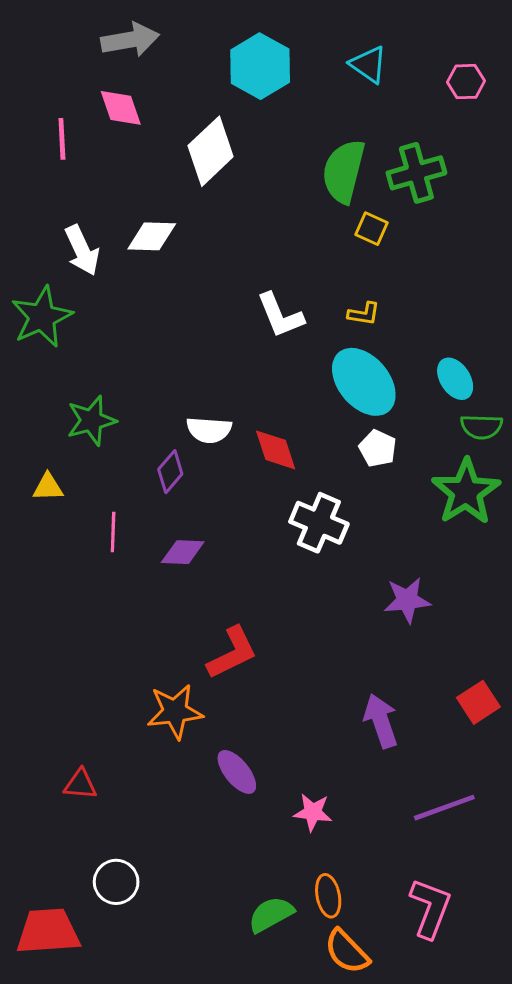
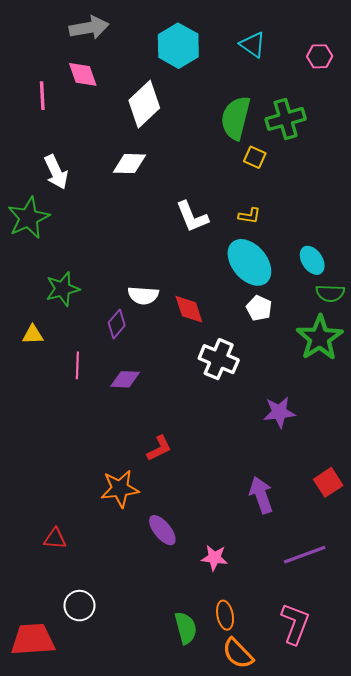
white diamond: (152, 236) -> (129, 164), moved
red L-shape: (232, 653) -> (159, 448), size x0.7
green semicircle: (271, 914) -> (186, 628), turned 104

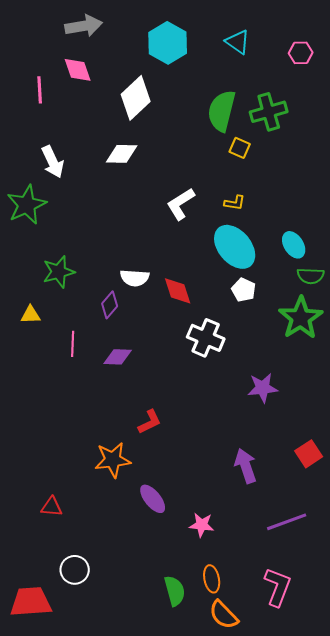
white L-shape: (192, 217) -> (181, 204), turned 80

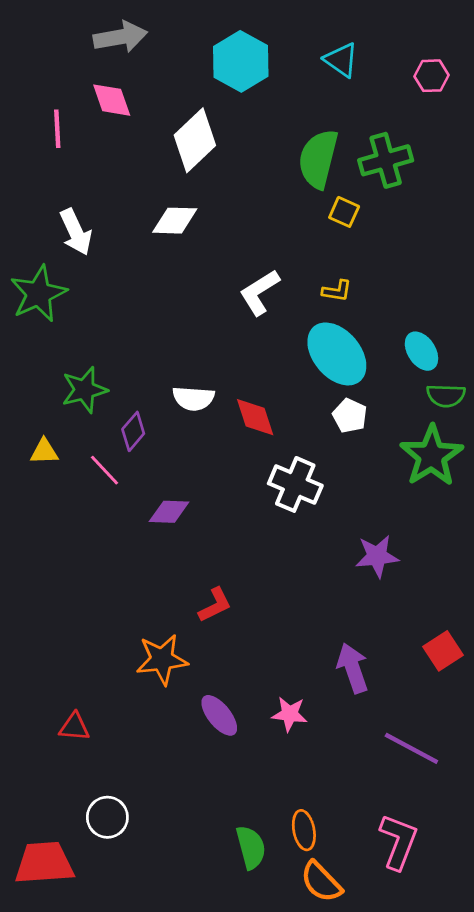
purple diamond: (110, 305) -> (133, 431), moved
pink line: (73, 344) -> (105, 470), moved, turned -45
purple line: (287, 522) -> (411, 748), turned 48
pink star: (202, 525) -> (290, 714), moved

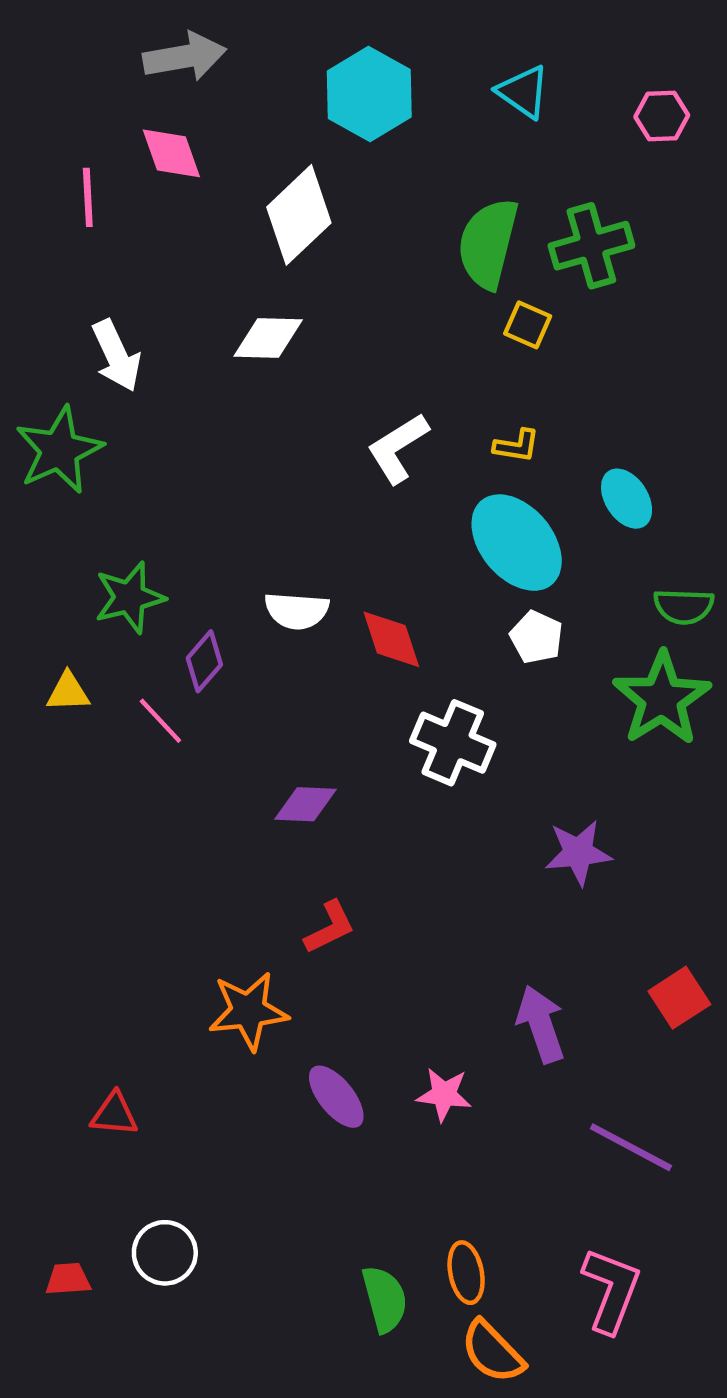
cyan ellipse: (421, 351) -> (627, 499), moved
purple diamond: (169, 512) -> (306, 804), moved
red trapezoid: (44, 863) -> (68, 1279), moved, size x0.5

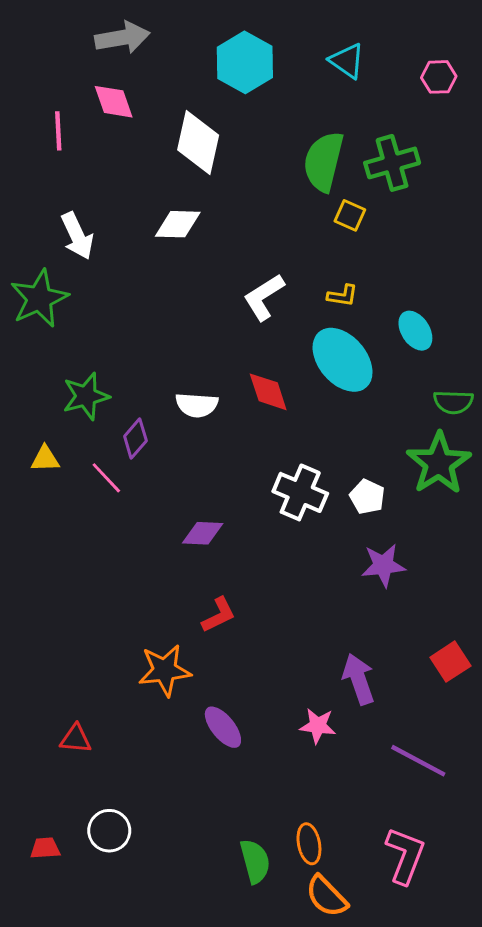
white diamond: (299, 215) -> (198, 143), turned -34
white pentagon: (536, 637) -> (367, 497), moved
red diamond: (391, 639) -> (268, 392), moved
pink star: (444, 1094) -> (318, 726), moved

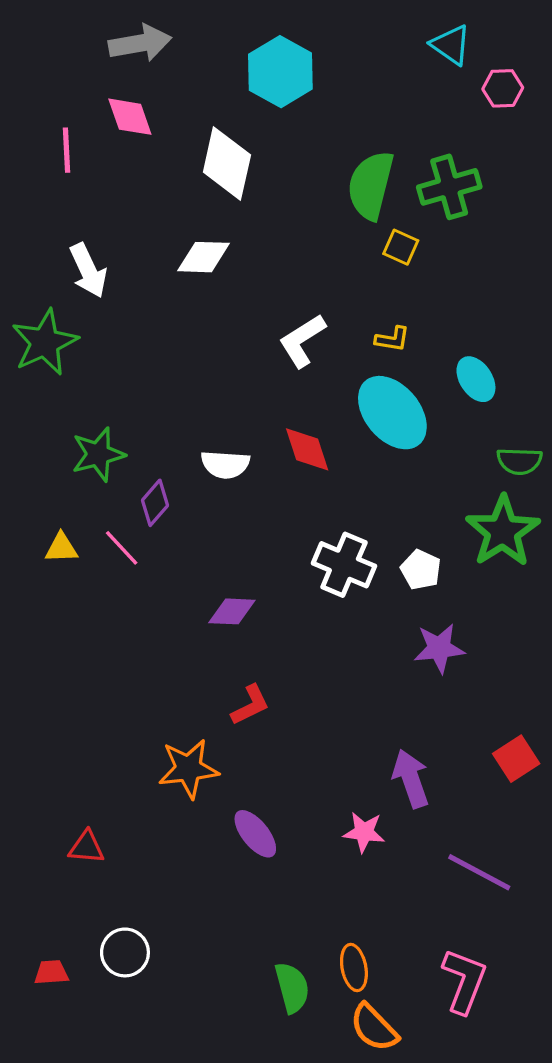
cyan triangle: (347, 61) -> (451, 45), moved
yellow triangle: (45, 459) -> (61, 548), moved

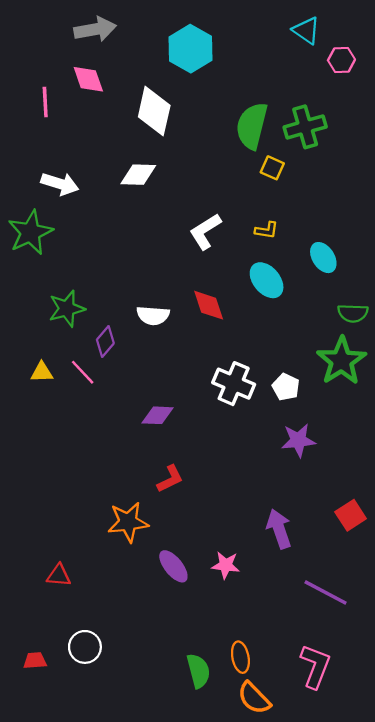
white arrow: (88, 270) -> (60, 184), turned -48
cyan ellipse: (392, 413) -> (267, 280), size x0.7
pink star: (364, 832) -> (226, 565), moved

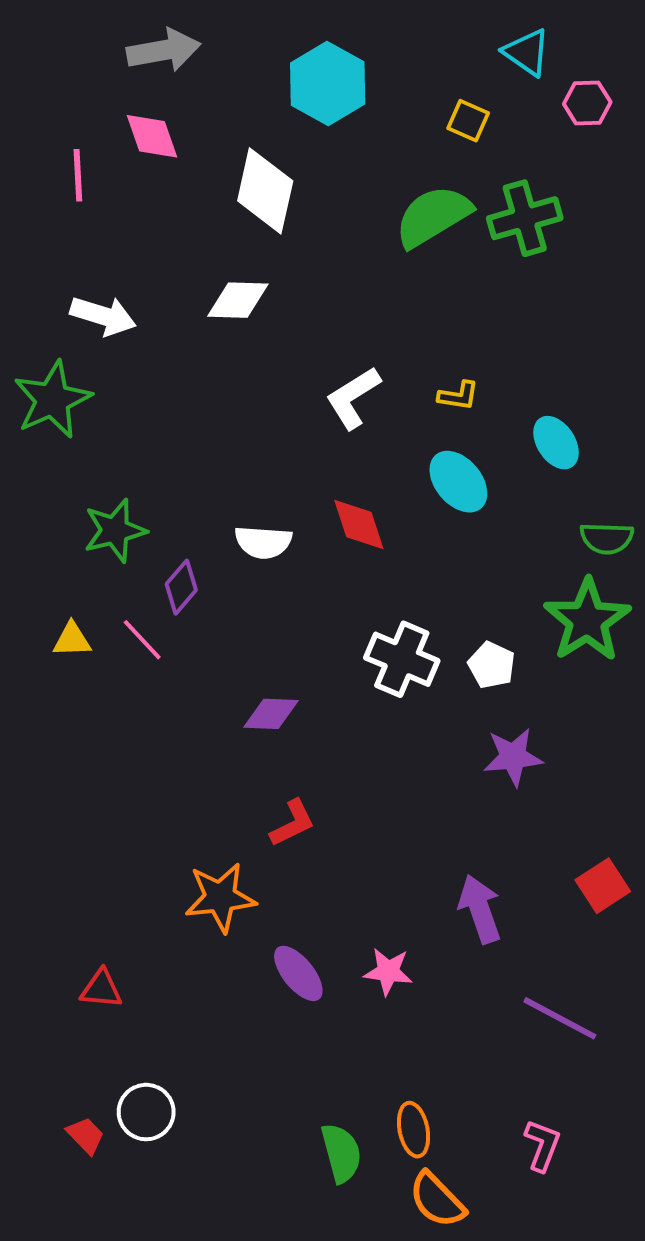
green semicircle: (252, 126) -> (433, 216), turned 45
yellow square: (272, 168) -> (468, 121), moved
red trapezoid: (35, 661) -> (86, 1135), moved, turned 50
pink L-shape: (315, 666) -> (542, 1145), size x0.7

